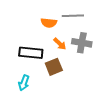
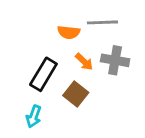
black rectangle: (31, 53) -> (43, 74), turned -65
brown square: (54, 67) -> (76, 94), turned -30

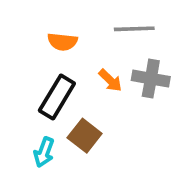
orange semicircle: (69, 32) -> (62, 42), moved
brown square: (76, 94) -> (85, 136), moved

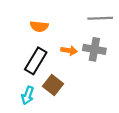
gray line: (134, 29) -> (100, 18), moved
orange arrow: (110, 80) -> (69, 51), turned -35

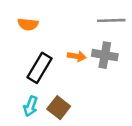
orange semicircle: (39, 26) -> (28, 24), moved
brown square: (53, 85) -> (59, 108), moved

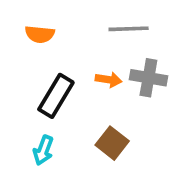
gray line: (111, 20) -> (129, 29), moved
brown square: (59, 108) -> (112, 143), moved

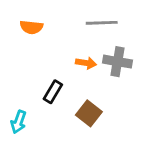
black rectangle: (56, 96) -> (53, 92), moved, size x0.7
cyan arrow: (43, 150) -> (18, 122), moved

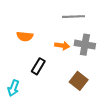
orange semicircle: (31, 27) -> (25, 36), moved
brown square: (89, 113) -> (79, 81), moved

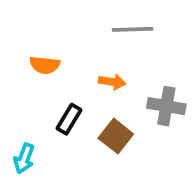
gray cross: (85, 45) -> (166, 106), moved
brown square: (79, 81) -> (116, 136), moved

